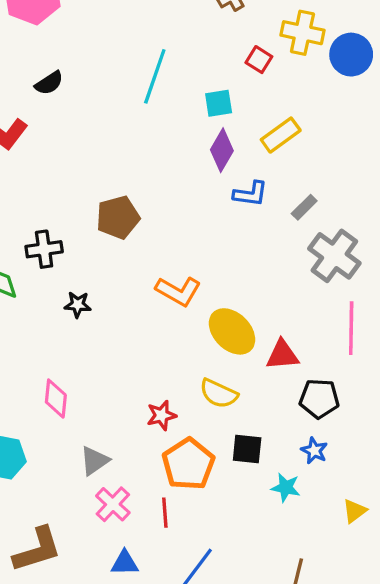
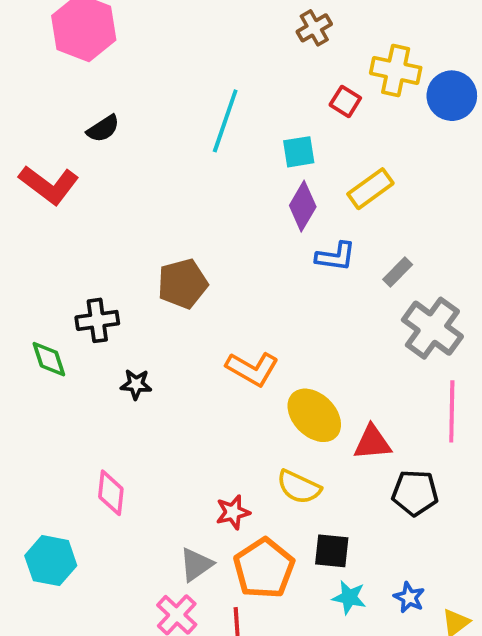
blue star: (314, 451) -> (409, 597), moved
gray triangle: (94, 461) -> (196, 564), moved
cyan star: (286, 488) -> (349, 597), moved

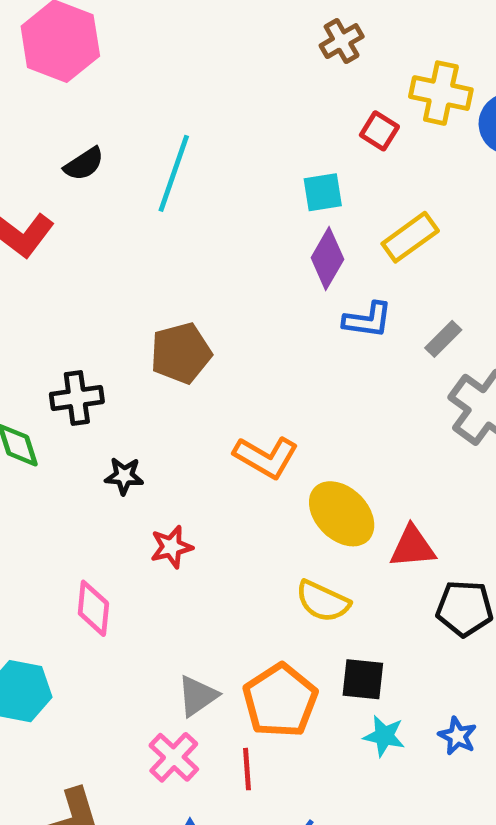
cyan line: (225, 121) -> (174, 173), moved
red star: (233, 512) -> (171, 547), moved

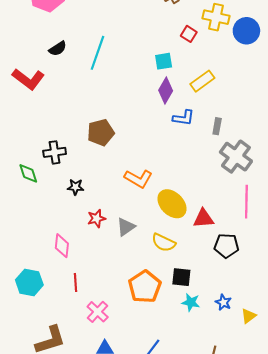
gray rectangle: (443, 339) -> (217, 126), turned -35
gray triangle: (197, 696) -> (126, 227), moved
red line: (247, 769) -> (75, 282), moved

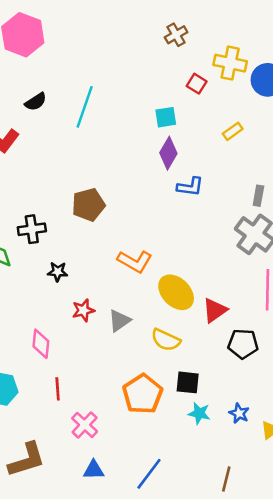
yellow rectangle: (202, 81) -> (233, 131), moved, size x0.7
gray rectangle: (217, 126) -> (258, 196), moved
red triangle: (203, 218) -> (215, 310), turned -30

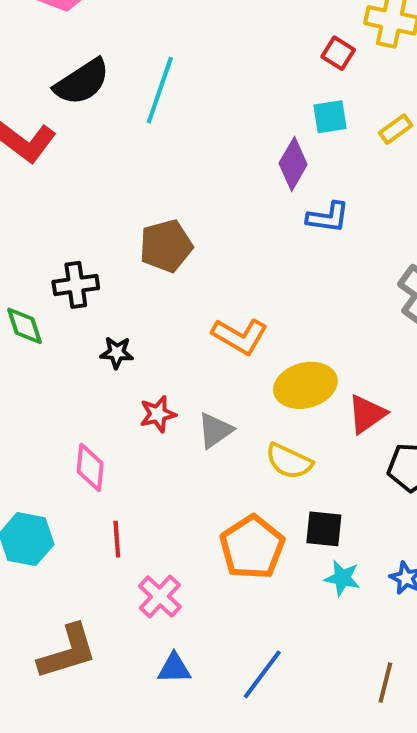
black semicircle: (36, 102) -> (82, 82), size x1.6
cyan square: (166, 117) -> (330, 117), moved
yellow ellipse: (176, 292) -> (305, 385), turned -60

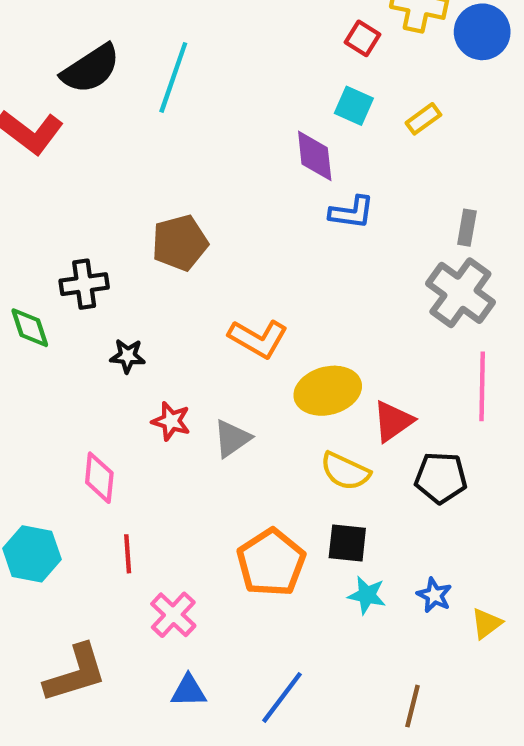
cyan square: (330, 117) -> (354, 106), turned 33
purple diamond: (293, 164) -> (315, 156), turned -36
red star: (158, 414) -> (171, 421), turned 30
yellow semicircle: (289, 461) -> (345, 471), moved

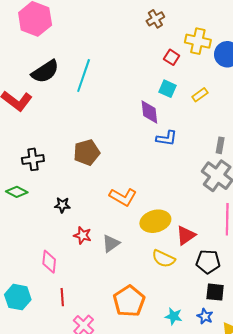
black cross: (84, 284) -> (33, 159), moved
green diamond: (30, 328) -> (17, 192), turned -45
black square: (347, 543) -> (215, 292), moved

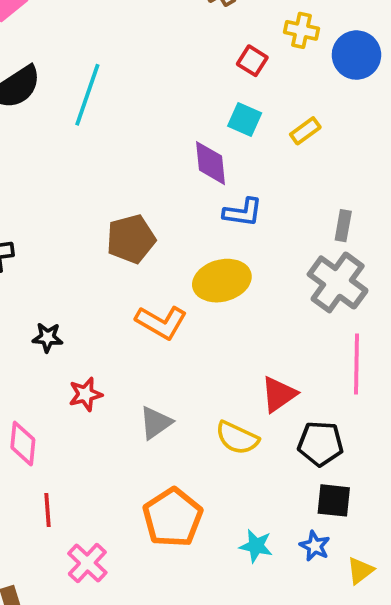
yellow cross: (198, 41) -> (302, 30), size x0.7
brown pentagon: (87, 152) -> (131, 239), moved
yellow ellipse: (155, 221) -> (222, 281), moved
red star: (83, 235) -> (85, 394), turned -30
gray triangle: (111, 243) -> (156, 423), moved

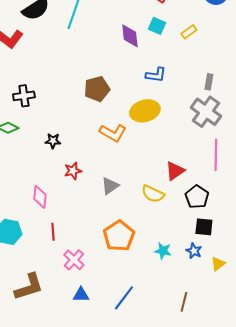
purple diamond: (211, 163) -> (130, 36), moved
black pentagon: (320, 444) -> (197, 197), turned 30

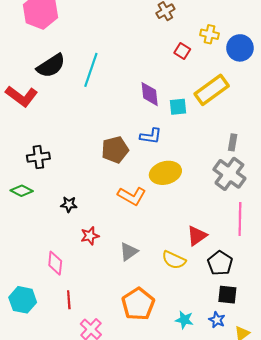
cyan square: (157, 26) -> (178, 107), moved, turned -30
yellow rectangle: (189, 32) -> (212, 90), size x2.0
blue L-shape: (156, 75) -> (151, 136), moved

